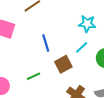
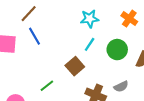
blue line: (46, 43) -> (34, 36), moved

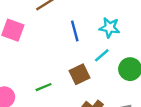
blue line: (34, 36) -> (75, 31), moved

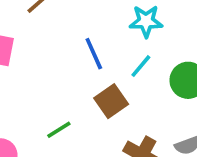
blue line: (75, 31) -> (94, 54), moved

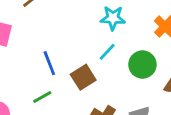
blue line: (94, 54) -> (49, 63), moved

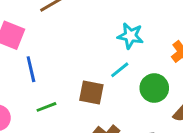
blue line: (49, 63) -> (31, 69), moved
brown square: (83, 77) -> (91, 93), turned 35

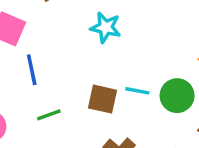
cyan star: (130, 36) -> (106, 27), moved
cyan line: (120, 70) -> (137, 91), moved, turned 48

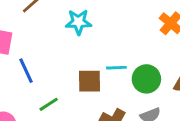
green circle: (177, 96) -> (146, 79), moved

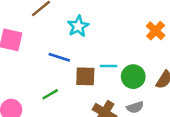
cyan star: (78, 22) -> (78, 26), turned -30
blue line: (26, 71) -> (59, 57), moved, turned -50

